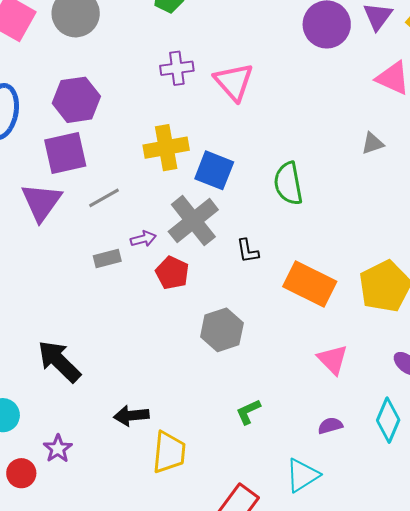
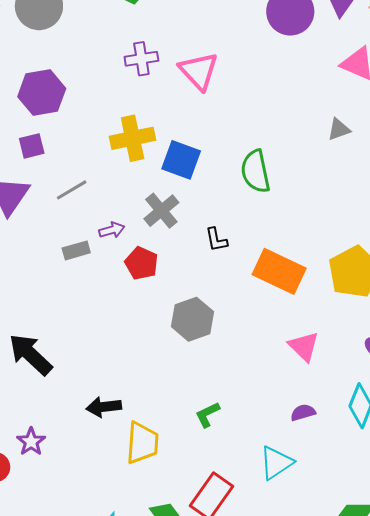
purple square: (65, 153) -> (32, 146), size x0.6
gray cross: (193, 221) -> (161, 211), size x0.7
green L-shape: (248, 412) -> (208, 415), moved

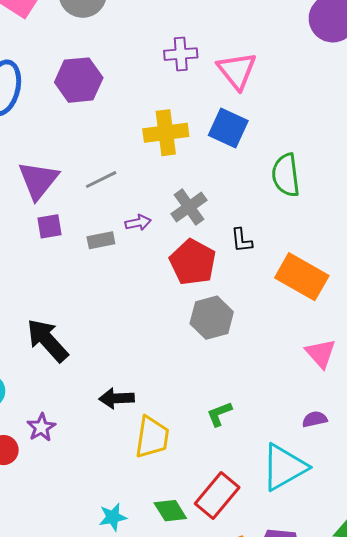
purple square: (32, 146) -> (49, 226), moved
blue square: (181, 160) -> (228, 128), moved
red pentagon: (141, 263) -> (193, 262), moved, size x1.4
cyan triangle: (276, 463) -> (284, 467), size x1.4

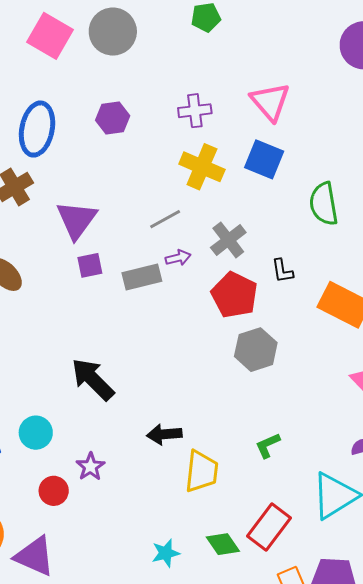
purple cross: (181, 54) -> (195, 111), moved
purple hexagon: (79, 80) -> (113, 118), size x0.7
yellow cross: (166, 133) -> (202, 167), turned 33
gray line: (101, 180) -> (165, 219), moved
gray rectangle: (101, 240) -> (142, 277), size x1.4

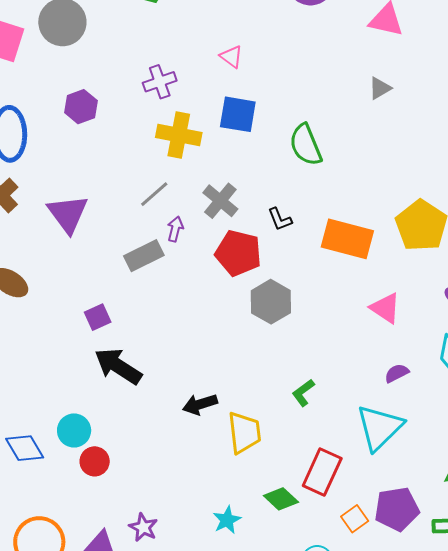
pink triangle: (270, 102) -> (231, 57), size x0.6
purple arrow: (178, 258) -> (175, 229), turned -50
purple square: (90, 265) -> (98, 317), moved
purple star: (90, 467) -> (143, 527), moved
red circle: (54, 491) -> (95, 461), moved

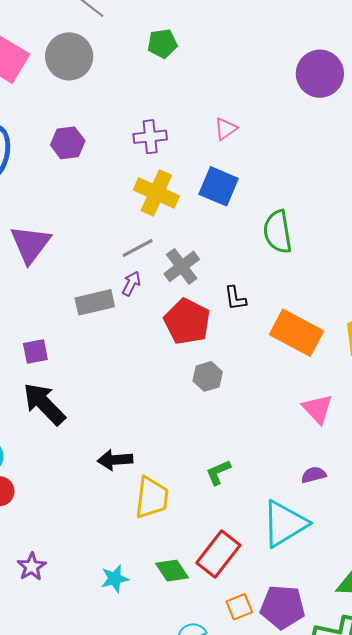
pink triangle: (231, 57) -> (226, 129), turned 35
gray line: (154, 194) -> (138, 248), moved
gray hexagon: (271, 302) -> (208, 376), size x0.7

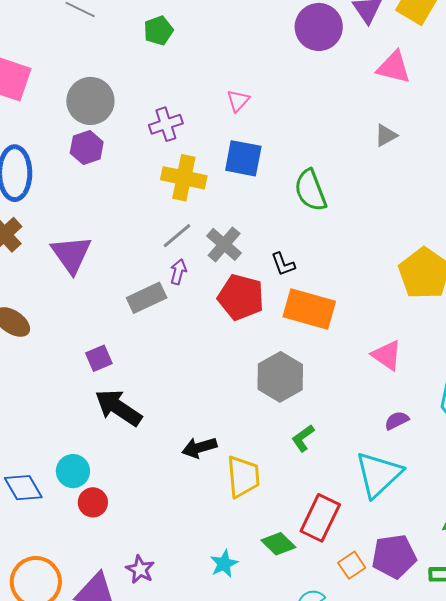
gray circle: (69, 56) -> (90, 101), moved
orange rectangle: (297, 333) -> (309, 309), moved
gray hexagon: (208, 376) -> (280, 377), moved, size x1.6

